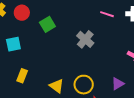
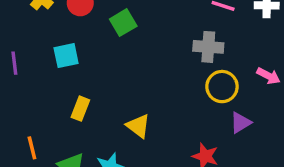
gray cross: (85, 39) -> (208, 47), moved, turned -36
yellow circle: (84, 85) -> (222, 87), moved

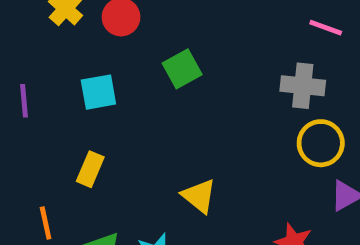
green square: (123, 23) -> (182, 69), moved
yellow rectangle: (80, 109) -> (90, 169), moved

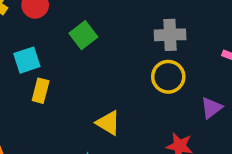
yellow circle: (321, 143) -> (168, 77), moved
yellow rectangle: (90, 169) -> (41, 91), moved

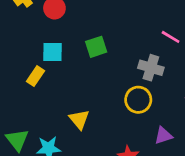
green square: (83, 35) -> (96, 47), moved
cyan square: (27, 60) -> (53, 52), moved

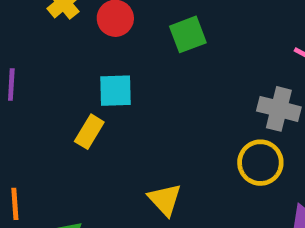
green square: (96, 47) -> (188, 34), moved

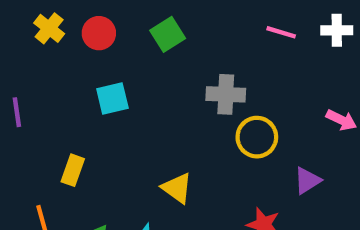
gray cross: (279, 109) -> (226, 94), moved
yellow rectangle: (89, 132) -> (73, 170), moved

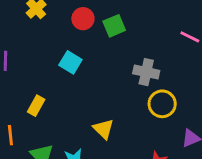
red circle: (99, 33) -> (83, 19), moved
cyan square: (112, 99) -> (70, 62), turned 35

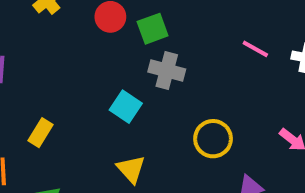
cyan square: (70, 62) -> (126, 107), moved
gray cross: (146, 72) -> (167, 70), moved

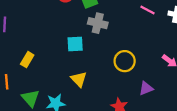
cyan square: (126, 107) -> (75, 44), turned -36

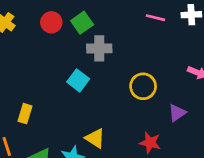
cyan square: (75, 44) -> (78, 80), turned -36
yellow triangle: (79, 79) -> (95, 138), moved

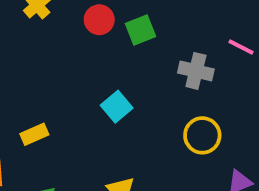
gray cross: (99, 48) -> (196, 71), moved
yellow rectangle: (25, 114) -> (34, 134), turned 36

